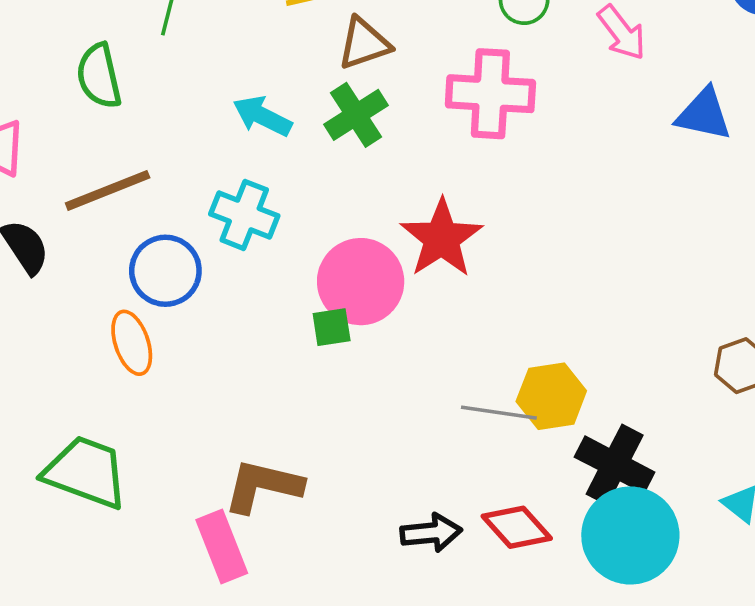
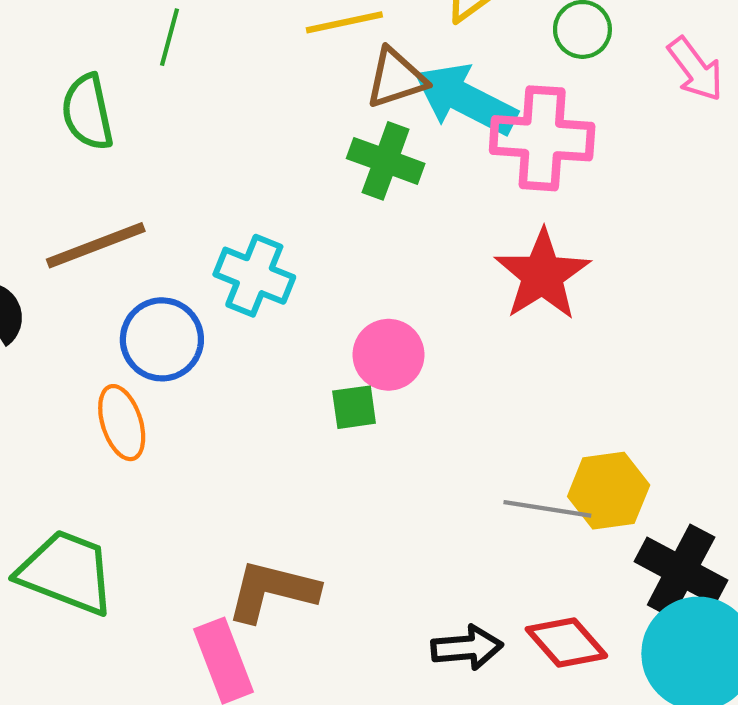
green cross: (356, 115) -> (386, 161), turned -38
cyan arrow: (262, 116) -> (465, 99), moved, size x1.5
red star: (442, 238) -> (542, 275), moved
pink circle: (361, 282) -> (388, 355), size x0.7

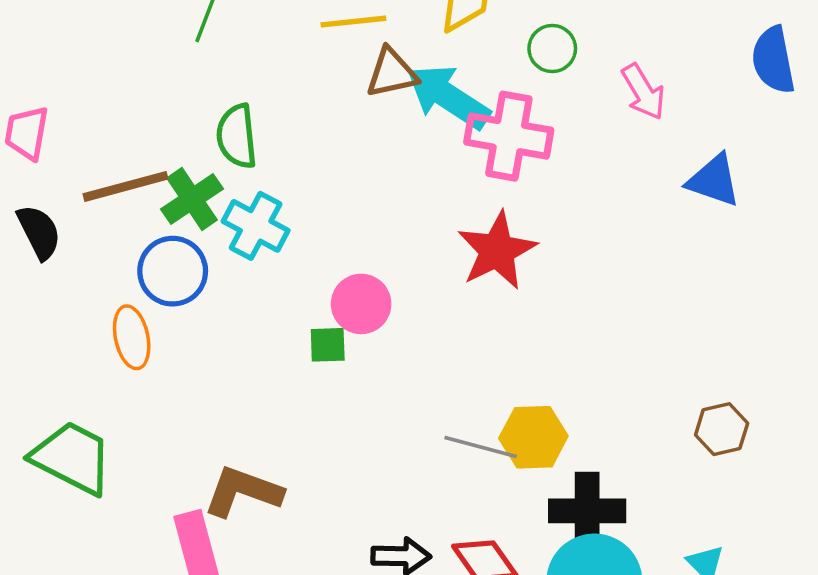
green semicircle: (87, 112) -> (237, 136), moved
green cross: (386, 161) -> (192, 199), moved, turned 30
black cross: (681, 571) -> (587, 511), turned -34

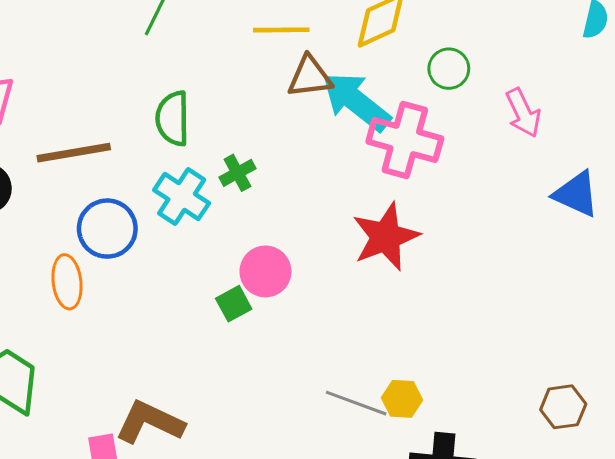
green cross: (192, 199) -> (237, 173), moved, size x0.7
green square: (328, 345) -> (234, 304), turned -32
yellow hexagon: (533, 437) -> (402, 399), size x0.7

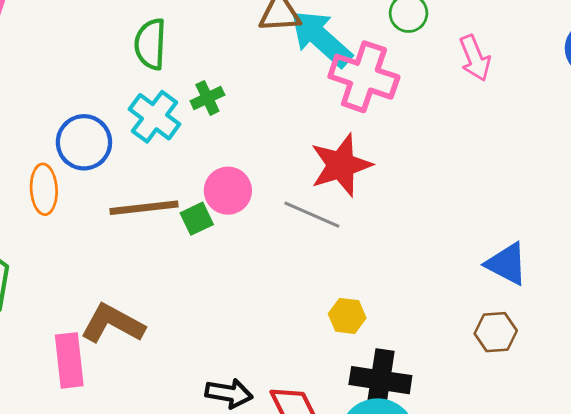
brown line: (74, 153) -> (144, 208), moved
blue triangle: (576, 194) -> (507, 264), moved
gray line: (356, 403) -> (312, 215), moved

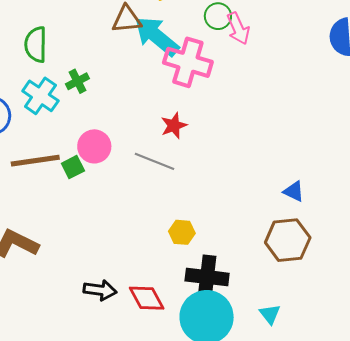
pink arrow: (475, 58) -> (238, 28), moved
red star: (341, 165) -> (174, 126), size x0.6
blue triangle: (507, 264) -> (294, 191), size x0.7
brown hexagon: (496, 332) -> (288, 240), size x1.5

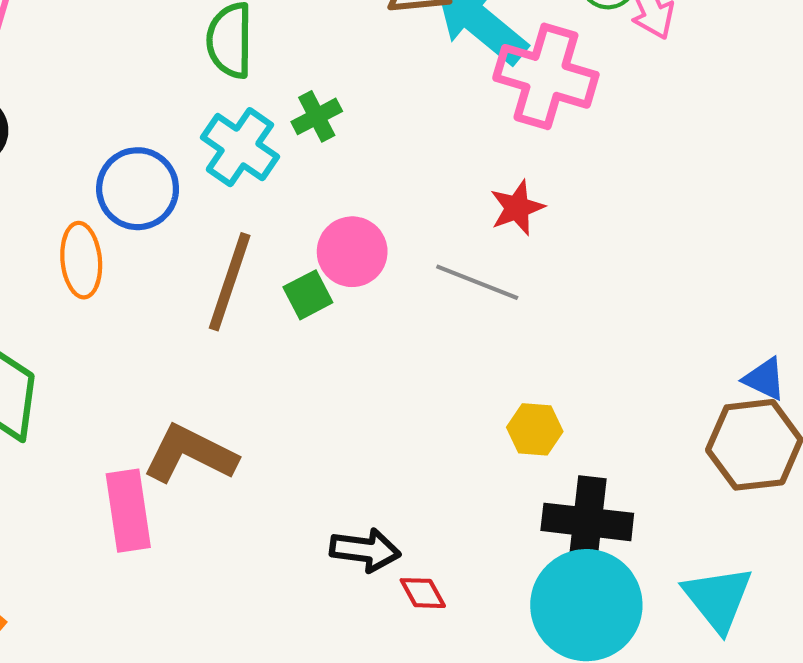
brown line: (35, 161) -> (230, 282), turned -63
blue triangle: (294, 191) -> (765, 379), moved
red diamond: (147, 298) -> (423, 593), moved, size x0.6
cyan triangle: (270, 314) -> (718, 599), size x1.6

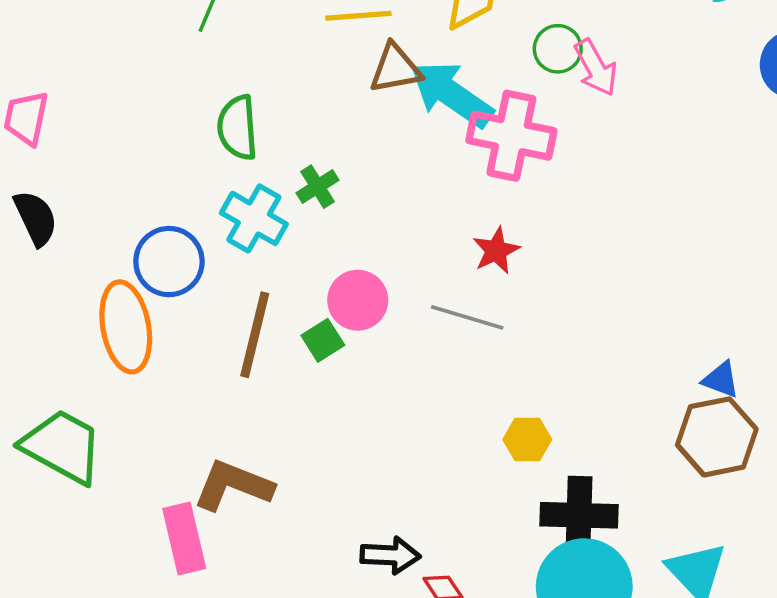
orange ellipse: (81, 260) -> (126, 327), size x1.4

